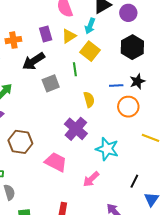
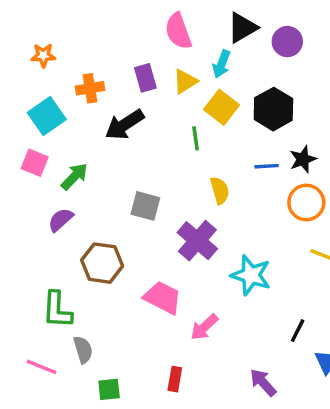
black hexagon: (132, 47) -> (273, 109), moved
gray square: (51, 83) -> (145, 206), moved, turned 36
orange circle: (128, 107) -> (306, 202), moved
pink arrow: (91, 179) -> (204, 327), moved

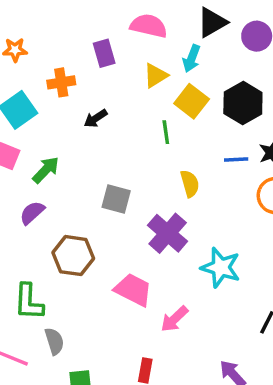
pink semicircle: (178, 31) -> (149, 26), turned 123
purple rectangle: (145, 78) -> (104, 53), moved
black arrow: (125, 125) -> (96, 118), size x0.6

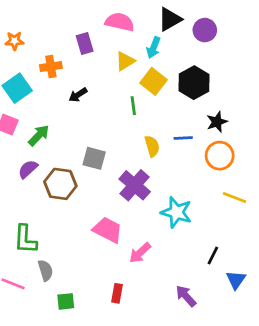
blue line: (236, 160) -> (183, 138), moved
brown hexagon: (73, 256) -> (60, 184), moved

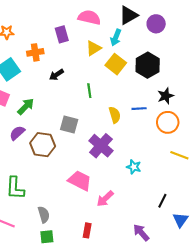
green line: (133, 106) -> (89, 91), moved
cyan star: (176, 212) -> (134, 167), size x0.6
gray semicircle: (45, 270) -> (44, 215), moved

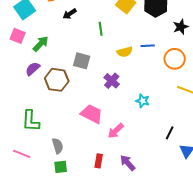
black star: (166, 96) -> (181, 27), moved
yellow semicircle: (115, 115) -> (125, 52), turned 91
purple cross: (101, 146) -> (112, 81), size x0.7
purple arrow: (141, 233) -> (128, 163), moved

